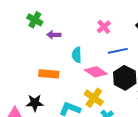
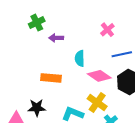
green cross: (35, 20) -> (37, 23), turned 35

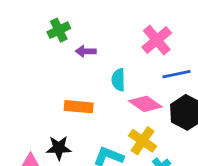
pink cross: (107, 30) -> (157, 40), size x1.5

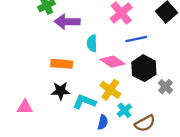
purple arrow: (86, 51) -> (67, 22), size x1.6
black star: (59, 148) -> (61, 91), moved

